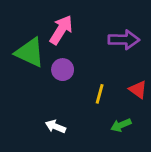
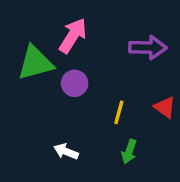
green triangle: (30, 53) -> (35, 63), turned -40
green arrow: (121, 125) -> (129, 152), moved, turned -48

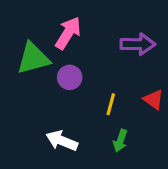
white arrow: (66, 152) -> (62, 141), size x1.4

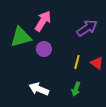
purple arrow: (138, 44) -> (87, 28), turned -35
yellow line: (111, 104) -> (77, 62), moved

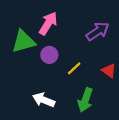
yellow line: (77, 62) -> (74, 68), moved, turned 32
green arrow: (76, 89) -> (85, 100), size x1.5

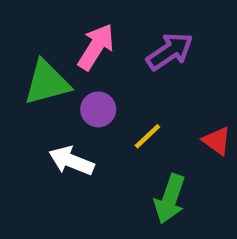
purple arrow: (98, 31) -> (170, 51), moved
white arrow: (44, 100) -> (71, 161), moved

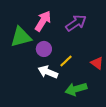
white arrow: (71, 161) -> (48, 72), moved
green arrow: (170, 199) -> (76, 89), turned 55

